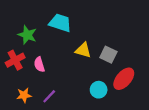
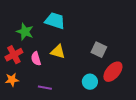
yellow triangle: (83, 50) -> (58, 52), moved
orange star: (24, 95) -> (12, 80), moved
purple line: (49, 96) -> (45, 88), turned 56

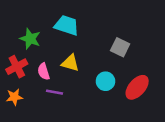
gray square: (99, 50) -> (120, 47), moved
cyan circle: (90, 82) -> (105, 81), moved
purple line: (45, 88) -> (54, 92), moved

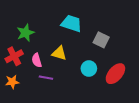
cyan trapezoid: (67, 25) -> (71, 24), moved
green star: (30, 39) -> (25, 33), turned 30

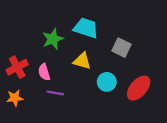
green star: (25, 33) -> (53, 39), moved
yellow triangle: (59, 53) -> (82, 61), moved

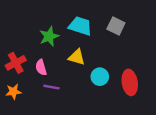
gray square: (121, 48) -> (116, 26), moved
red ellipse: (139, 88) -> (130, 82), turned -50

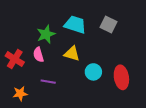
red cross: (16, 63) -> (15, 59), turned -30
pink semicircle: (41, 67) -> (38, 55), moved
orange star: (13, 92) -> (20, 93), moved

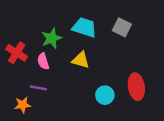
red cross: (15, 59) -> (17, 53), moved
cyan circle: (93, 72) -> (105, 95), moved
purple line: (48, 82) -> (38, 88), moved

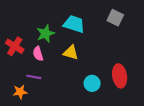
gray square: (122, 27) -> (115, 18), moved

